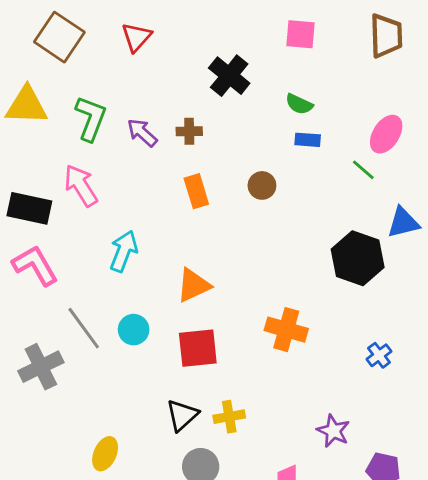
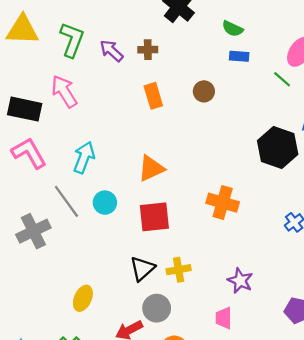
cyan arrow: (124, 251) -> (84, 157), moved
purple star: (333, 431) -> (240, 281), moved

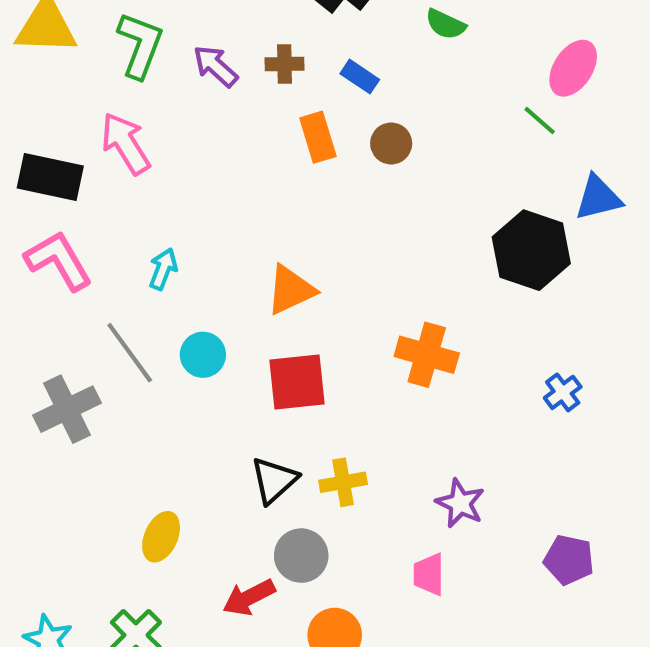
blue rectangle: (239, 56) -> (360, 77), moved, turned 30
orange rectangle: (153, 96) -> (318, 137), moved
cyan arrow: (84, 157) -> (163, 269), size x0.7

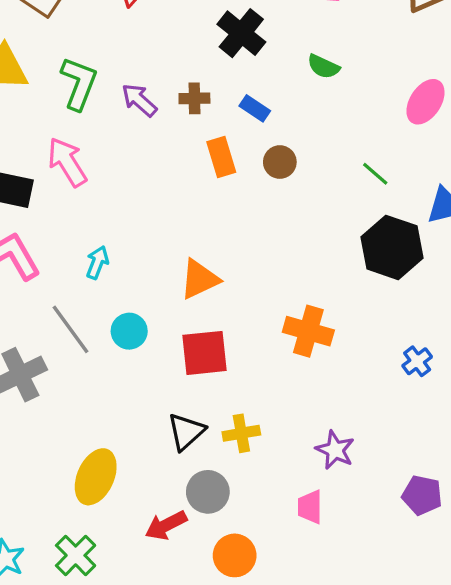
green line: (540, 120) -> (375, 174), moved
yellow ellipse: (161, 537) -> (96, 477), size x1.4

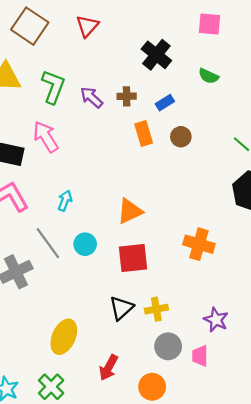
blue rectangle: (255, 108) -> (165, 103), turned -66
gray circle: (208, 492) -> (168, 346), moved
red arrow: (166, 525) -> (109, 368), turned -35

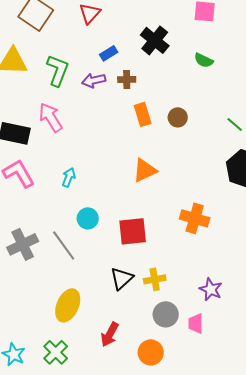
purple arrow: (91, 97) -> (94, 80), turned -55
blue rectangle: (165, 103) -> (109, 53), moved
orange triangle: (130, 211) -> (145, 170), moved
gray line: (48, 243) -> (64, 245), moved

